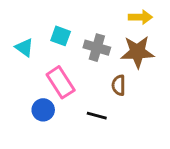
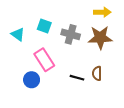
brown semicircle: (119, 85) -> (97, 73), moved
black line: (97, 116) -> (77, 78), moved

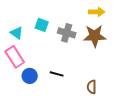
pink rectangle: (44, 60) -> (15, 57), moved
brown semicircle: (97, 73) -> (92, 87), moved
black line: (77, 78) -> (57, 74), moved

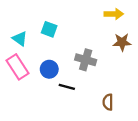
gray cross: (67, 33) -> (86, 60), moved
brown star: (95, 36) -> (122, 42), moved, size x0.7
blue circle: (30, 76) -> (49, 69), moved

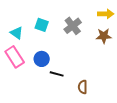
yellow arrow: (114, 14) -> (106, 14), moved
gray cross: (86, 60) -> (73, 26), moved, turned 36
brown semicircle: (108, 102) -> (83, 87), moved

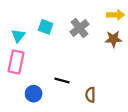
cyan triangle: (17, 33) -> (18, 36), turned 32
pink rectangle: (15, 57) -> (16, 62), turned 45
blue circle: (42, 59) -> (34, 94), moved

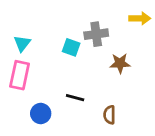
cyan square: (46, 27) -> (71, 47), moved
gray cross: (79, 28) -> (96, 34), turned 30
brown star: (113, 39) -> (120, 63), moved

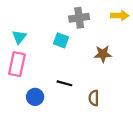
gray cross: (96, 34) -> (79, 18), moved

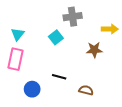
yellow arrow: (120, 16) -> (110, 29), moved
cyan square: (61, 40) -> (56, 37), turned 32
brown semicircle: (94, 98) -> (86, 90), turned 104

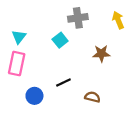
yellow arrow: (110, 29) -> (118, 20), moved, turned -112
black line: (59, 77) -> (63, 82), turned -40

